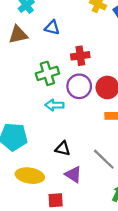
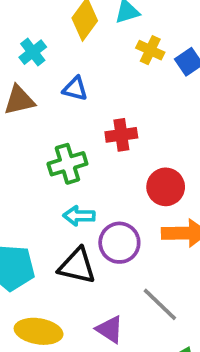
purple circle: (79, 86) -> (119, 243), moved
black triangle: (63, 149) -> (77, 266), moved, size x1.5

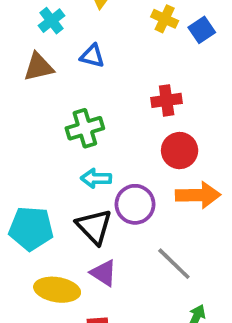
red cross: (121, 135) -> (167, 100), moved
black triangle: (77, 266) -> (94, 227), turned 33
purple triangle: (110, 329) -> (103, 273), moved

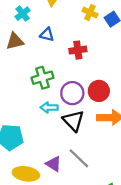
red cross: (167, 100) -> (78, 50), moved
purple circle: (135, 204) -> (72, 93), moved
black triangle: (94, 227) -> (73, 121), moved
gray line: (174, 264) -> (79, 158), moved

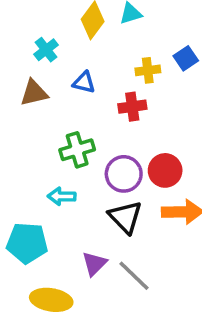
yellow cross: (90, 12) -> (148, 70), moved, turned -32
cyan arrow: (49, 108) -> (62, 196), moved
purple triangle: (54, 164) -> (94, 264), moved, turned 42

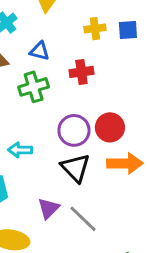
blue square: (186, 58) -> (128, 30), turned 30
yellow cross: (148, 70) -> (95, 29), moved
green cross: (77, 150) -> (34, 87), moved

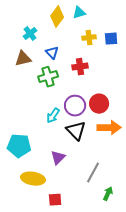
blue triangle: (40, 51) -> (52, 53), turned 32
cyan arrow: (20, 150) -> (53, 116), moved, turned -56
gray line: (83, 219) -> (93, 173), moved, turned 75

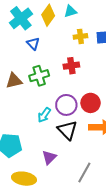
cyan cross: (30, 34) -> (21, 18), moved, size x1.6
blue triangle: (52, 53) -> (33, 43), moved
brown triangle: (23, 59) -> (14, 81), moved

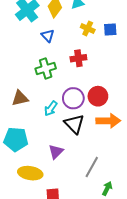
yellow cross: (80, 36) -> (88, 29), turned 32
blue triangle: (33, 43) -> (48, 36), moved
brown triangle: (14, 81) -> (20, 98), moved

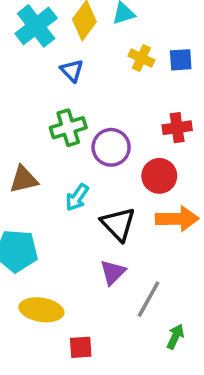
red cross: (78, 58) -> (177, 128), moved
purple circle: (73, 98) -> (111, 147), moved
purple triangle: (56, 152) -> (113, 272), moved

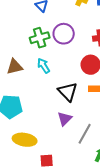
purple circle: (111, 147) -> (64, 34), moved
cyan arrow: (77, 197) -> (44, 66), moved, turned 112

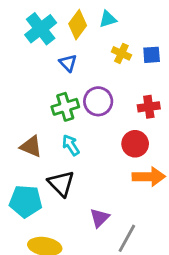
brown triangle: (15, 67) -> (31, 147), turned 36
black triangle: (68, 92) -> (61, 183), moved

